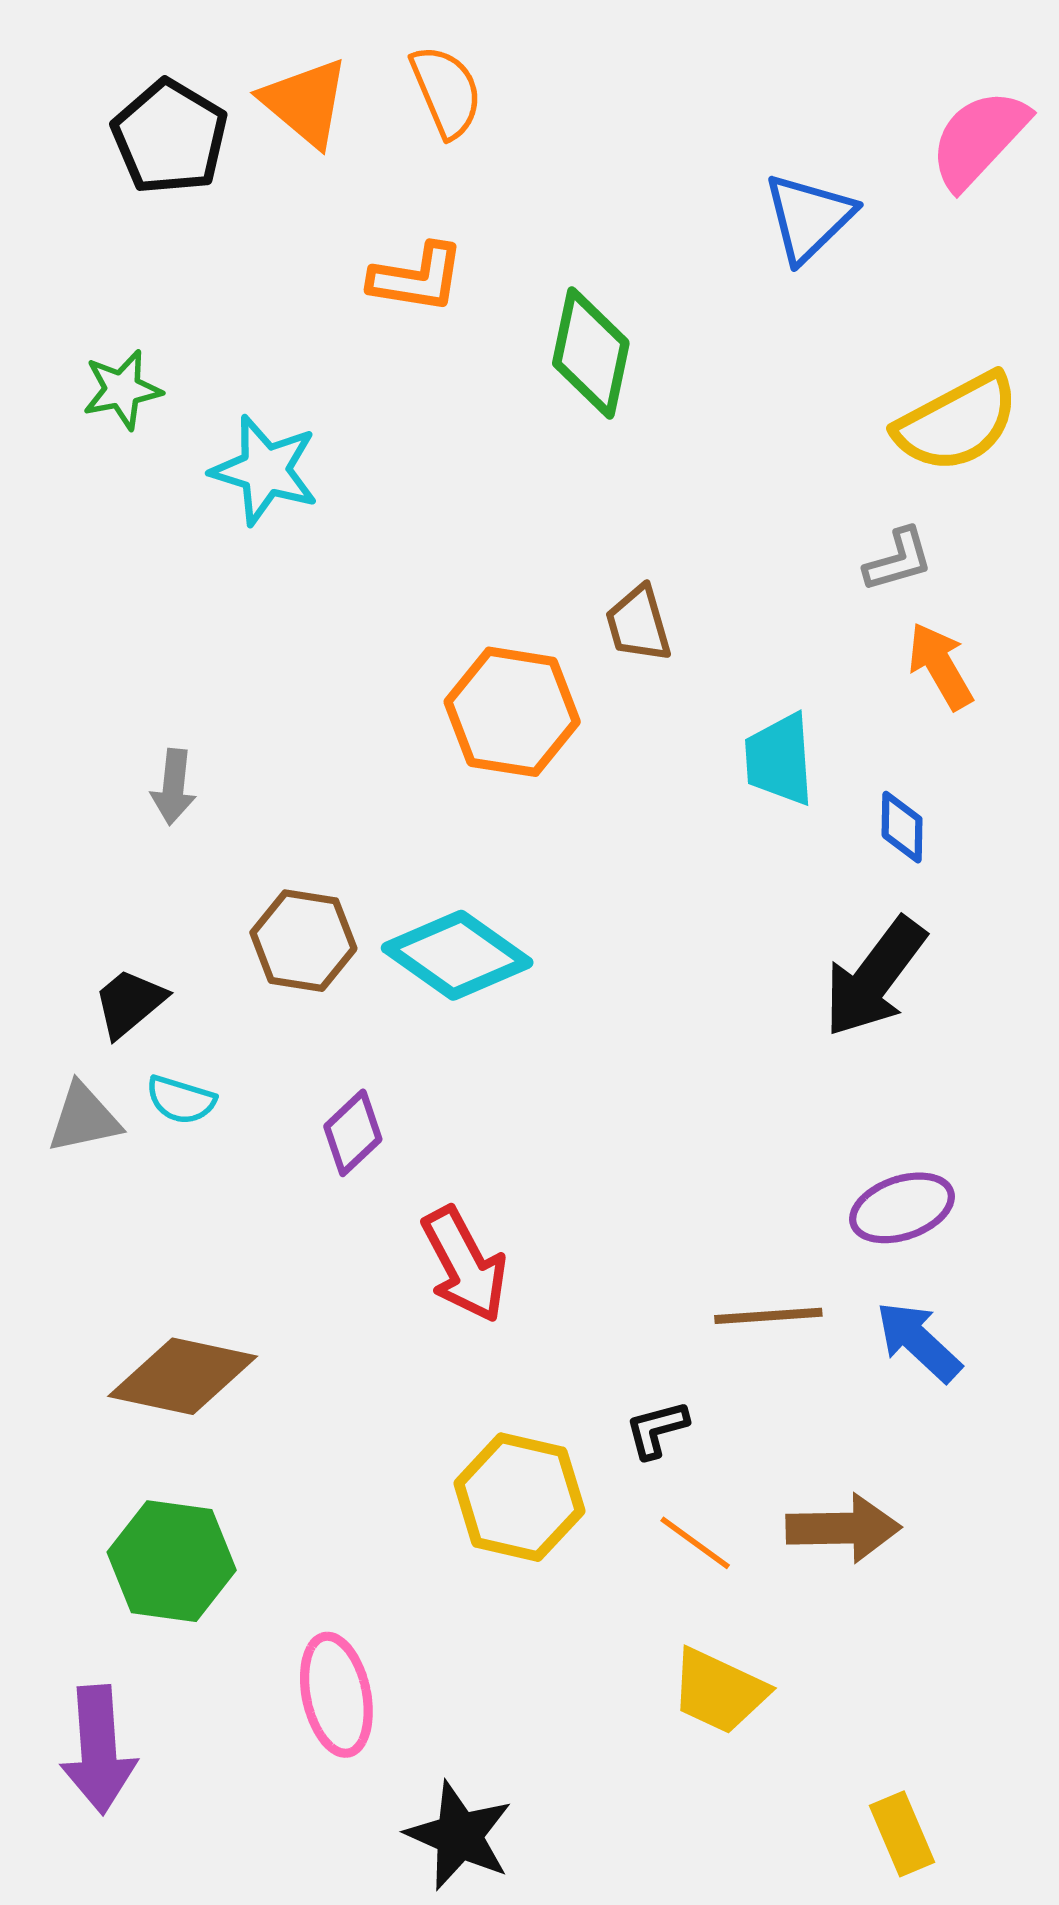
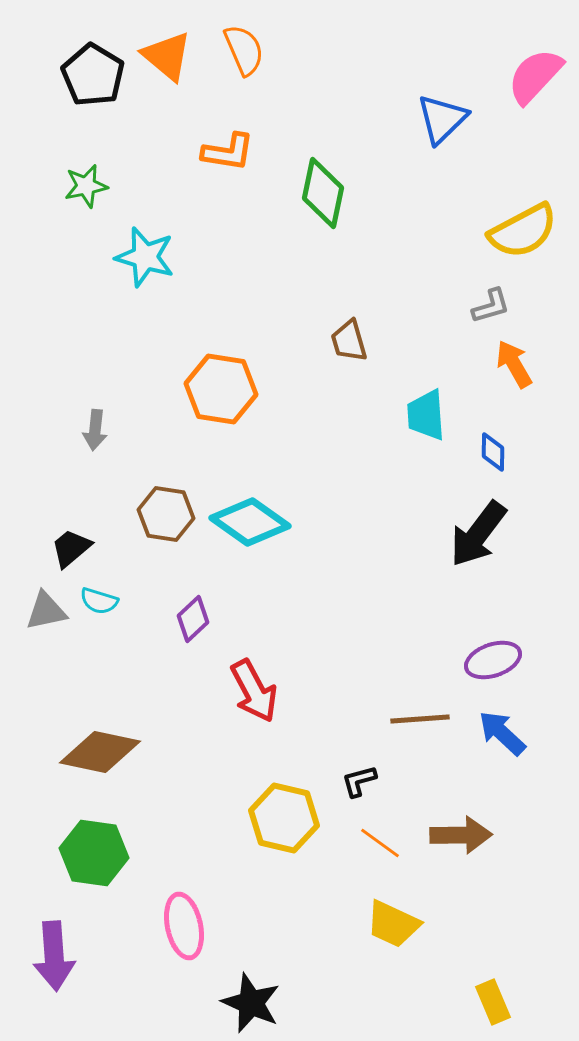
green star: (122, 390) -> (86, 186), moved
orange hexagon: (512, 712) -> (221, 389), moved

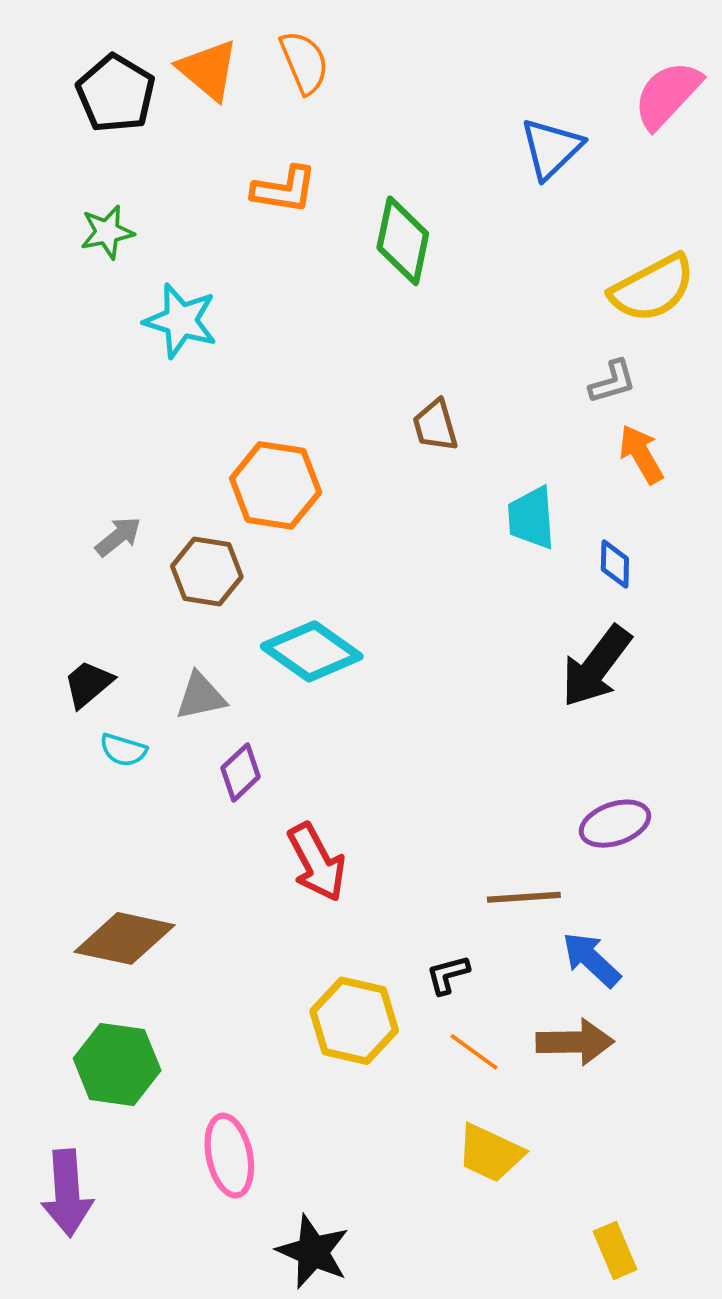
gray arrow: (95, 430) -> (118, 537), turned -135
brown hexagon: (166, 514) -> (207, 572), moved
gray triangle: (46, 611) -> (201, 696), moved
blue arrow: (502, 733) -> (591, 960), moved

